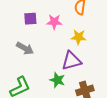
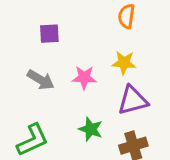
pink star: (54, 22) -> (84, 78), moved
purple triangle: (71, 61) -> (133, 100), moved

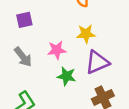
gray arrow: (41, 80) -> (23, 57), turned 30
green star: (91, 129) -> (67, 76), moved

